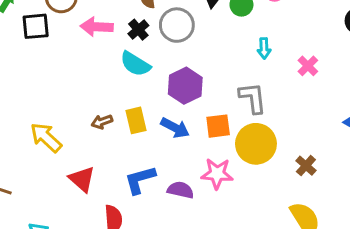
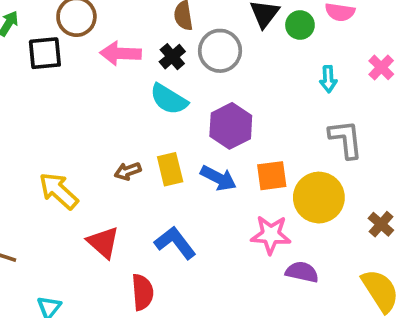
pink cross: (308, 66) -> (381, 67), moved
gray L-shape: (253, 98) -> (346, 139), moved
blue L-shape: (140, 180) -> (175, 243), turned 68
purple semicircle: (181, 190) -> (302, 272), moved

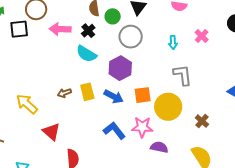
green circle: (300, 25) -> (113, 16), moved
gray circle: (220, 51) -> (131, 37), moved
blue L-shape: (175, 243) -> (114, 131), moved

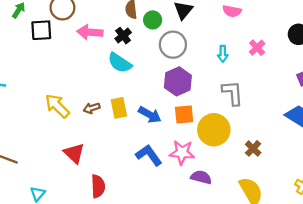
purple hexagon: (120, 68) -> (178, 81), moved
yellow arrow: (27, 104) -> (57, 106), moved

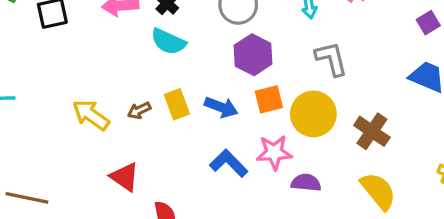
brown cross: (253, 148) -> (372, 131), size x1.5

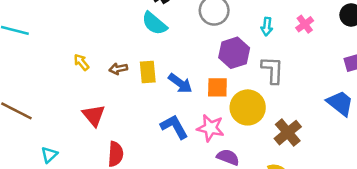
purple hexagon: (253, 55) -> (234, 53), moved
yellow arrow: (91, 115) -> (81, 62), size x0.6

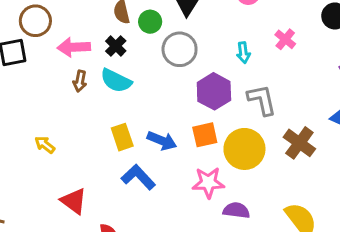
brown arrow: (118, 69) -> (80, 81), moved, turned -54
blue L-shape: (174, 127) -> (138, 177), moved
brown cross: (288, 133) -> (299, 143), moved

